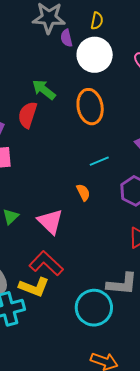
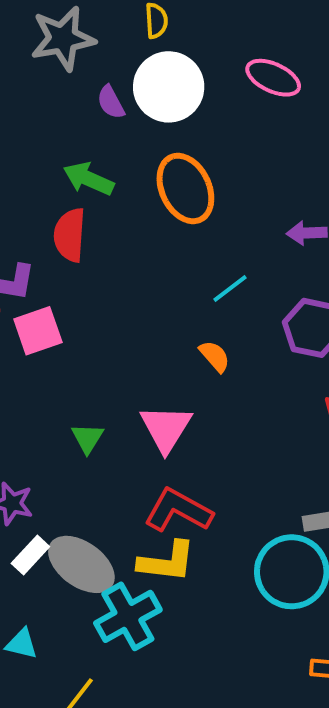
purple semicircle: (66, 38) -> (111, 102), moved
pink triangle: (50, 222) -> (166, 428), turned 32

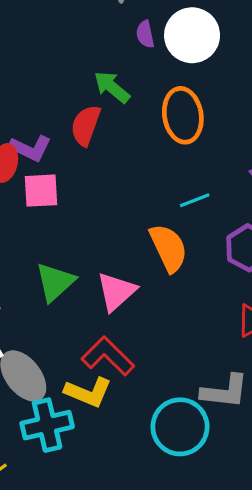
orange semicircle: (215, 356) -> (169, 248), size x1.8
green triangle: (87, 438) -> (55, 282), size x1.6

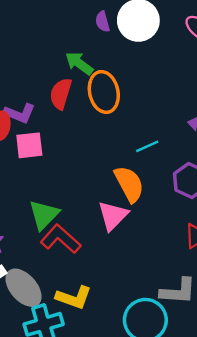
orange ellipse: (183, 115) -> (104, 92), moved
pink triangle: (116, 292) -> (113, 216), moved
red L-shape: (108, 356) -> (61, 239), moved

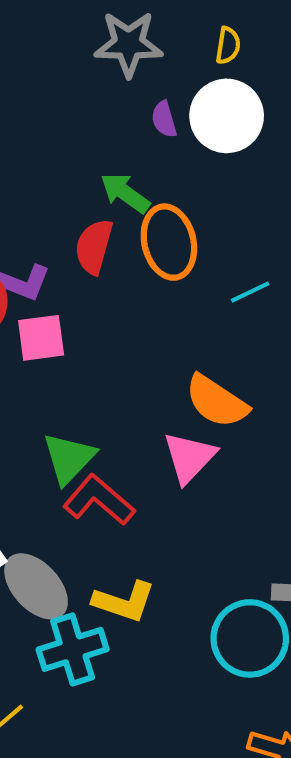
cyan line: (147, 146) -> (250, 292), moved
orange semicircle: (129, 184) -> (217, 401), turned 153

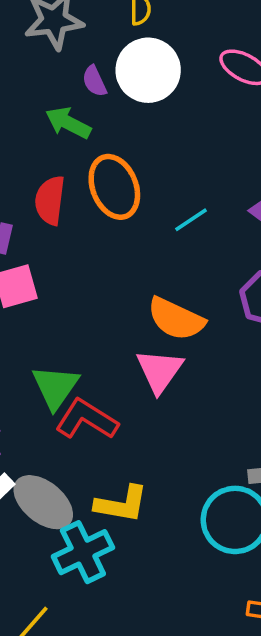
green arrow: (125, 193) -> (68, 123), moved

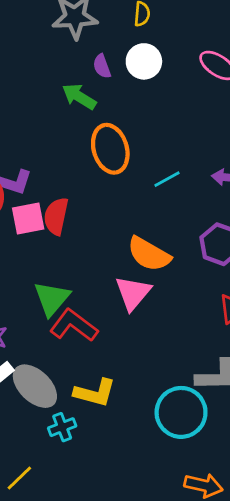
white circle: (148, 70) -> (144, 61), size x0.7
red semicircle: (50, 200) -> (56, 216), moved
cyan cross: (83, 552) -> (62, 427), size x0.6

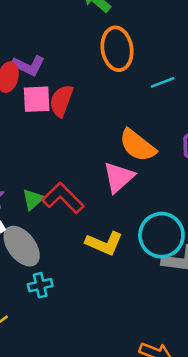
green triangle: (52, 298) -> (33, 199), moved, size x0.7
yellow L-shape: (95, 393) -> (104, 243), moved
cyan circle: (181, 412) -> (161, 235), moved

